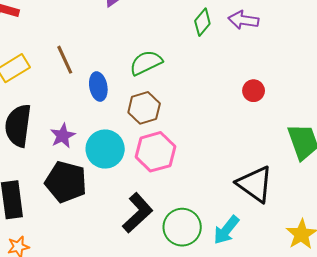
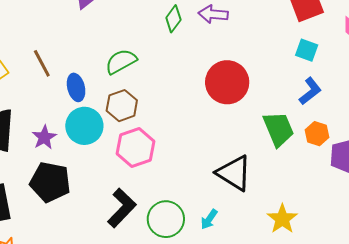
red circle: (254, 91) -> (227, 82), size x2.0
cyan circle: (105, 149) -> (84, 126), moved
cyan arrow: (226, 230) -> (209, 219), size x0.7

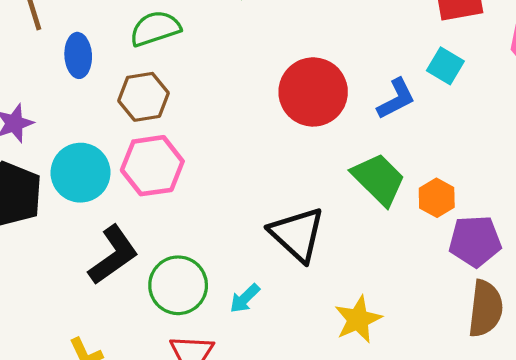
blue L-shape: (310, 91) -> (396, 99), moved
cyan circle: (84, 126) -> (80, 173), moved
green trapezoid: (278, 129) -> (379, 179), turned -33

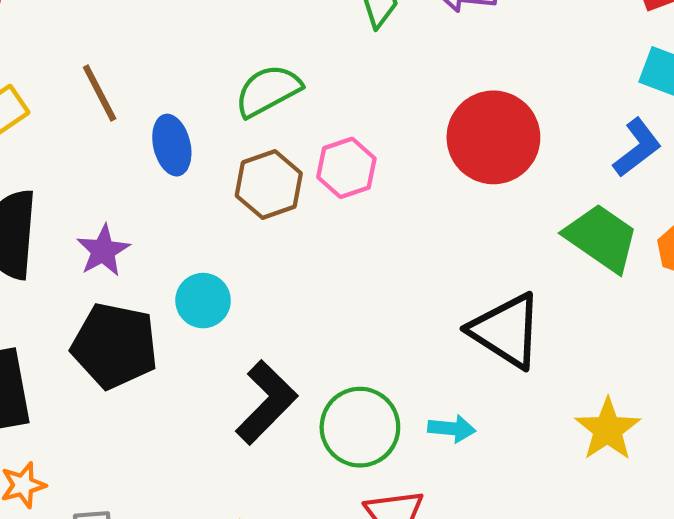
blue L-shape: (396, 99) -> (637, 148), moved
pink hexagon: (152, 166) -> (346, 168), moved, size x0.7
cyan circle: (80, 173) -> (203, 301), size x0.7
cyan arrow: (245, 298) -> (452, 429), turned -120

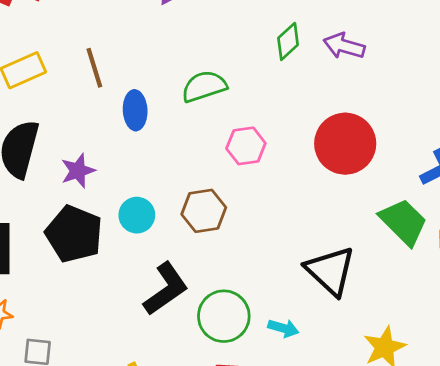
brown hexagon: (269, 185) -> (204, 211), moved

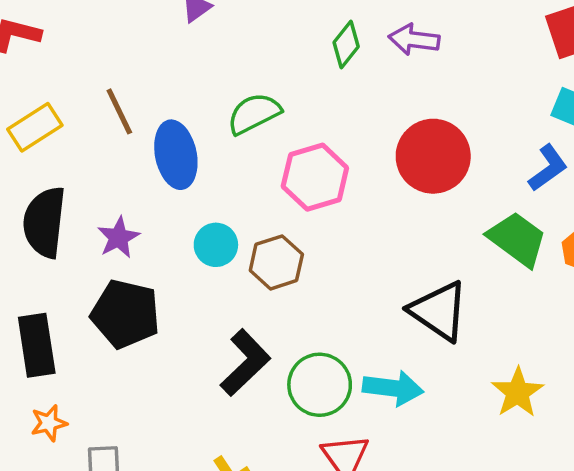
blue ellipse: (135, 110) -> (176, 155), size x1.4
pink hexagon: (246, 146) -> (315, 177), size x1.4
cyan circle: (137, 215) -> (216, 245), moved
cyan arrow: (283, 328) -> (393, 388), size x1.6

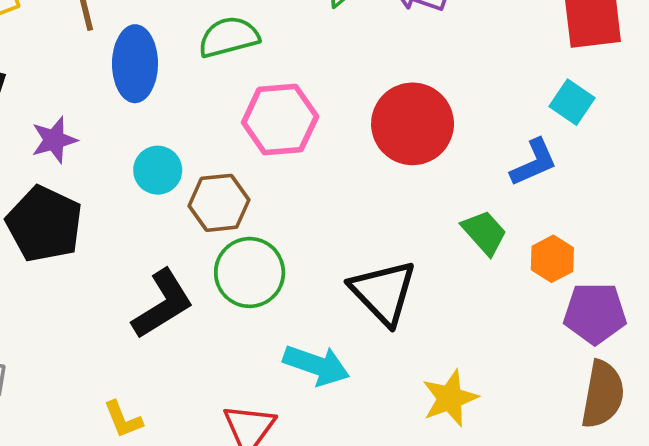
green trapezoid: (517, 239) -> (484, 233), size x0.7
green circle: (320, 385) -> (250, 272), moved

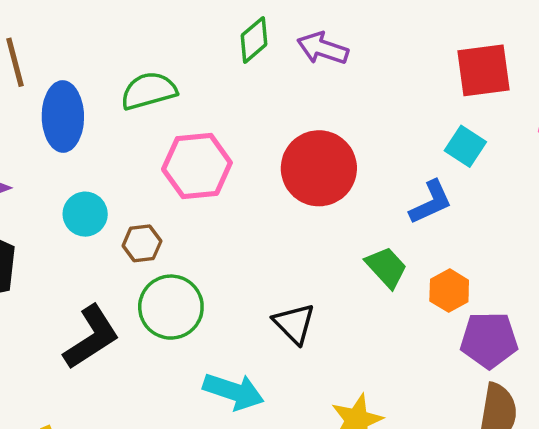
brown hexagon: (219, 203) -> (142, 243), size x0.7
black triangle: (383, 292) -> (294, 324), size x0.7

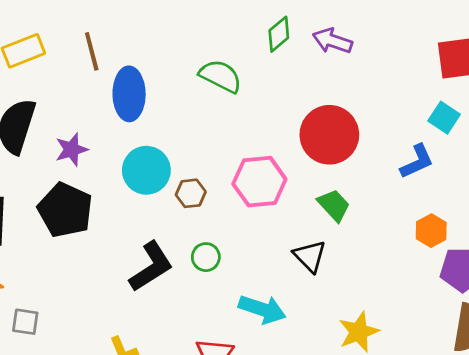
green semicircle: (149, 91) -> (221, 76), moved, turned 42
pink hexagon: (197, 166) -> (259, 182), moved
cyan circle: (85, 214) -> (146, 170), size x1.4
green trapezoid: (386, 267) -> (334, 205), moved
green circle: (171, 307) -> (206, 257), moved, size x0.6

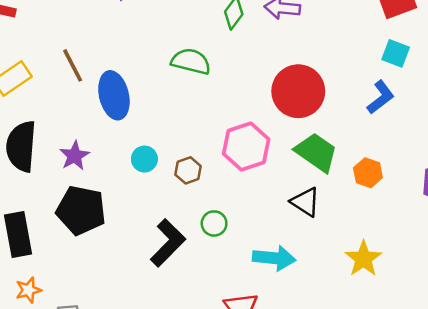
cyan circle: (146, 170) -> (144, 159), size x0.6
green trapezoid: (334, 205) -> (316, 152), size x1.4
orange hexagon: (431, 231) -> (368, 173), moved

